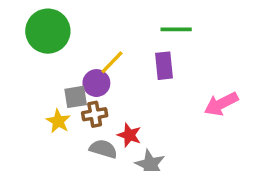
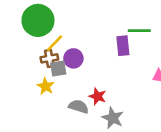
green line: (176, 29) -> (139, 31), moved
yellow line: (112, 62) -> (54, 43), moved
brown cross: (95, 114) -> (49, 58), moved

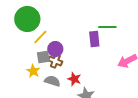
brown cross: (49, 58) -> (55, 61), moved, turned 32
gray semicircle: (79, 107) -> (52, 81), moved

